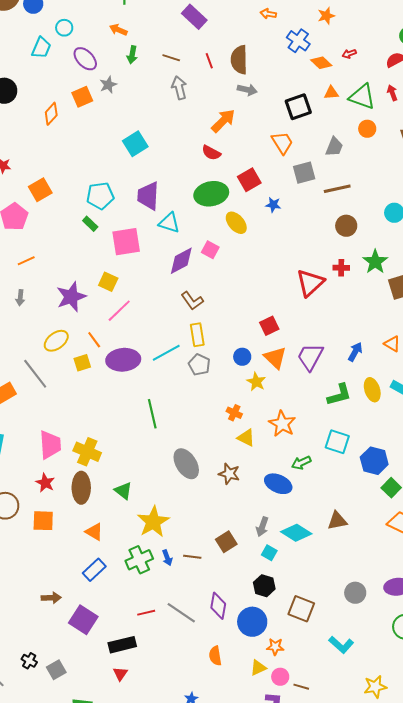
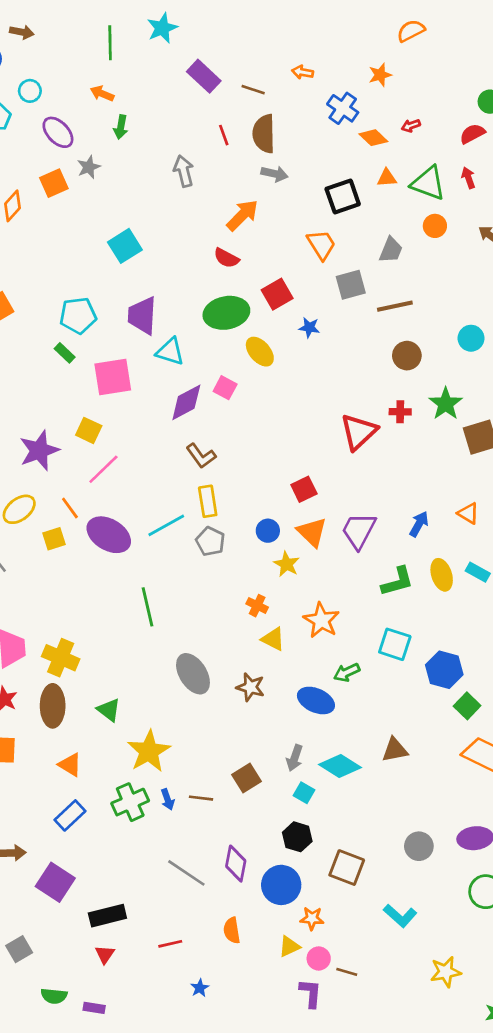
brown line: (171, 58) -> (253, 90), moved
purple ellipse: (123, 360) -> (109, 535), turned 36
red line: (146, 613) -> (170, 944), moved

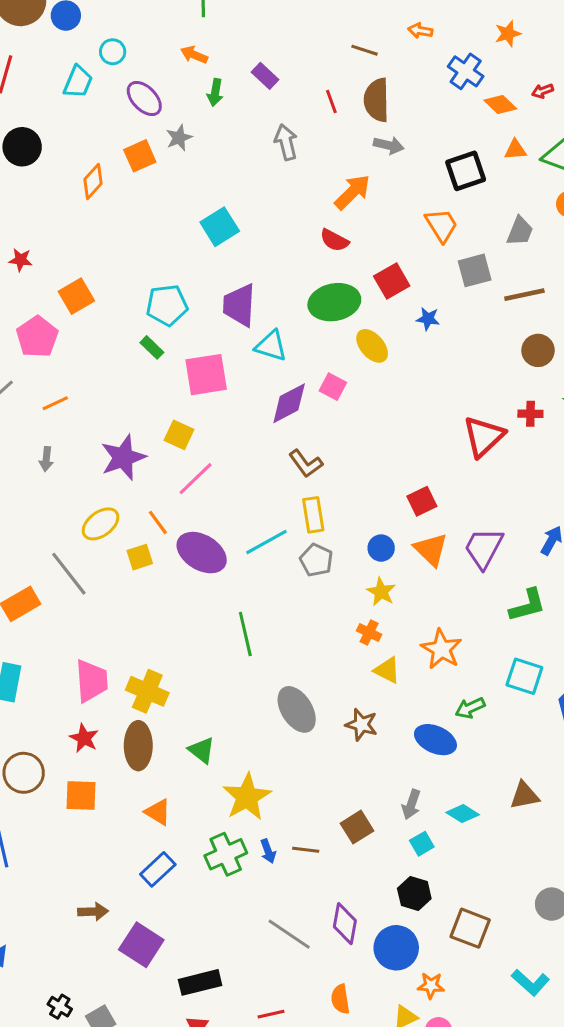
purple rectangle: (204, 76) -> (265, 76), moved, size x0.7
yellow star: (287, 564) -> (381, 592), moved
cyan diamond: (340, 766) -> (463, 814), size x0.7
cyan square: (304, 793) -> (422, 844), turned 30

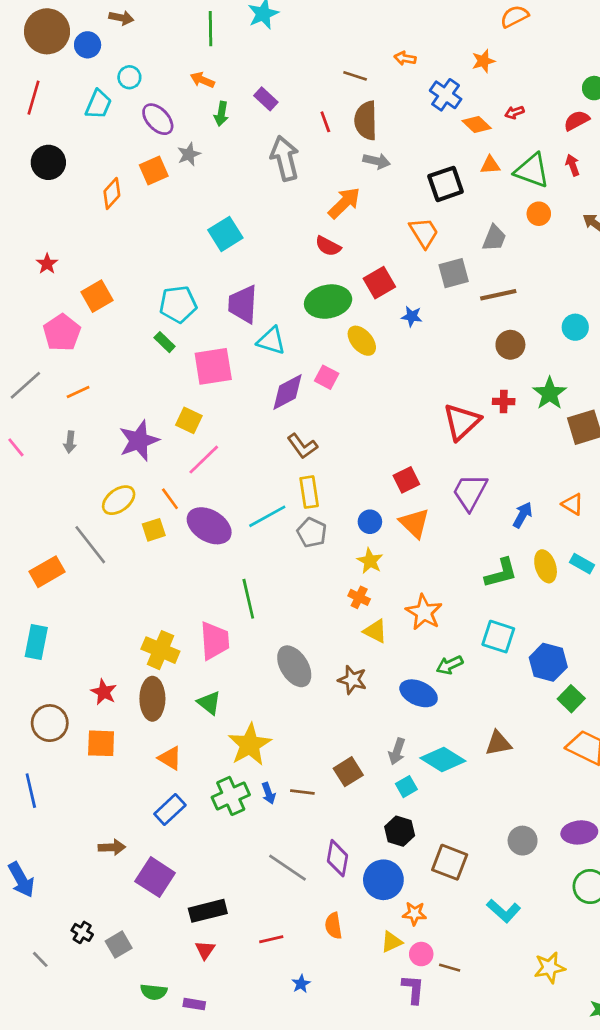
gray arrow: (286, 142) -> (285, 158), size x1.4
red star: (21, 260) -> (47, 264), turned 30
purple trapezoid: (484, 548) -> (470, 492), moved
pink trapezoid: (91, 681) -> (215, 641), moved
cyan diamond: (463, 814) -> (443, 760), size x1.5

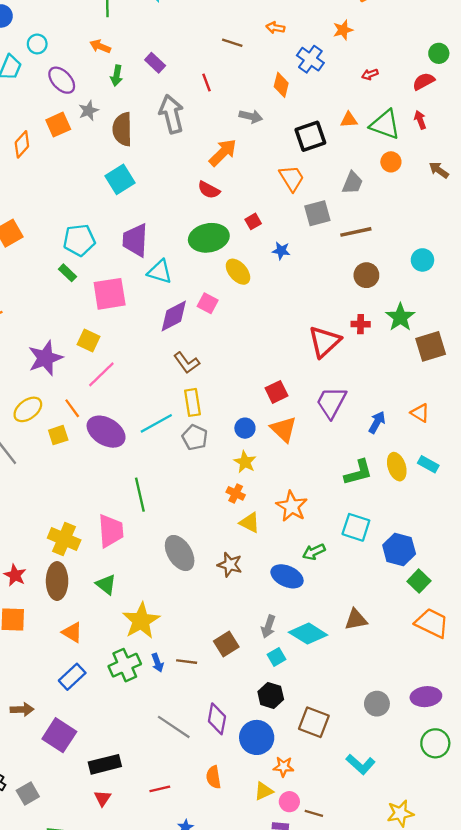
brown semicircle: (366, 120) -> (122, 129), moved
orange diamond: (477, 125) -> (281, 85), moved, turned 60
red square: (379, 283) -> (253, 221), size x0.6

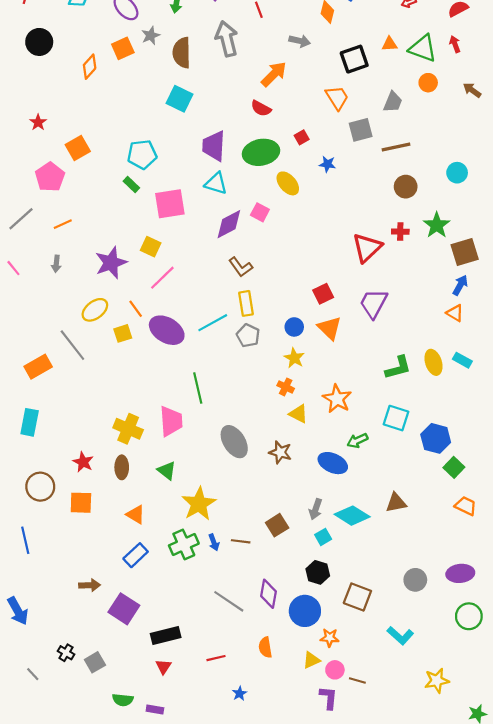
cyan square: (120, 179) -> (180, 99), turned -32
purple trapezoid: (135, 240) -> (214, 146), moved
blue arrow: (377, 422) -> (460, 285), moved
brown ellipse: (57, 581) -> (122, 467), size x0.7
orange trapezoid: (432, 623) -> (466, 506), size x0.7

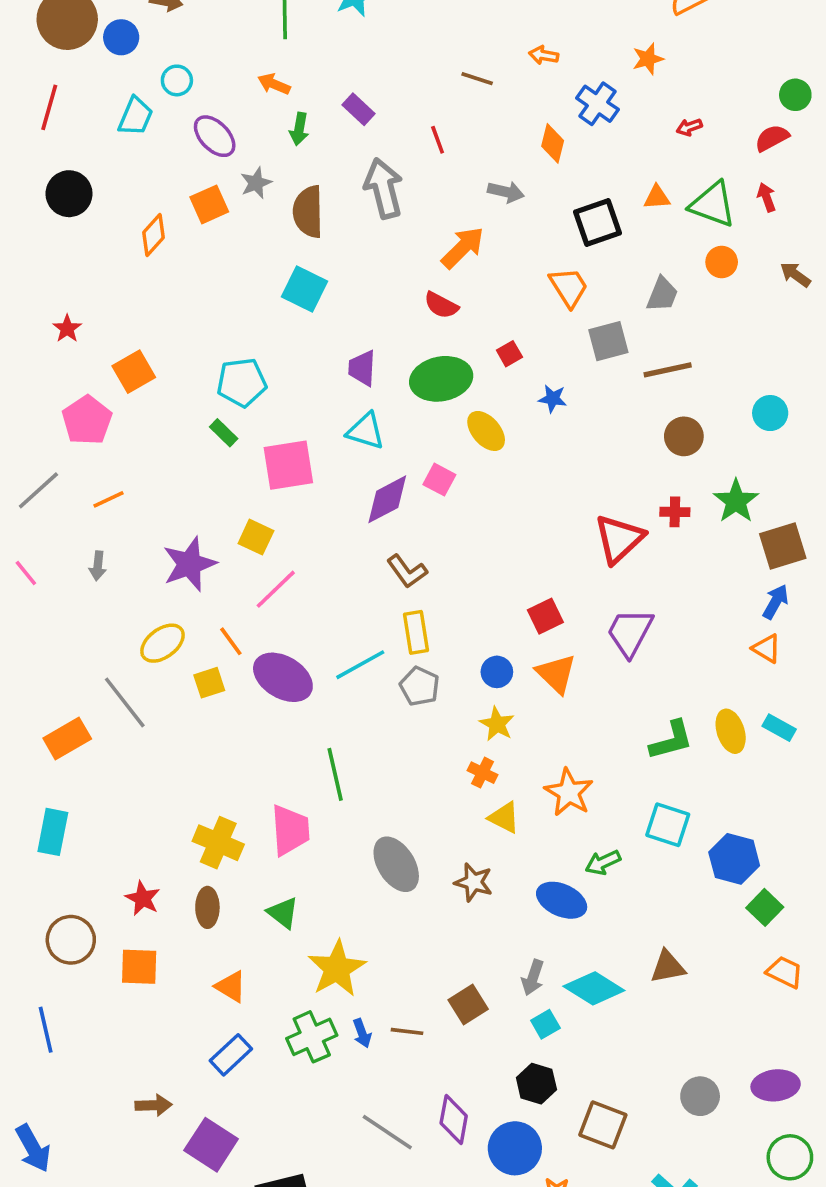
purple trapezoid: (214, 146) -> (362, 368), size x0.7

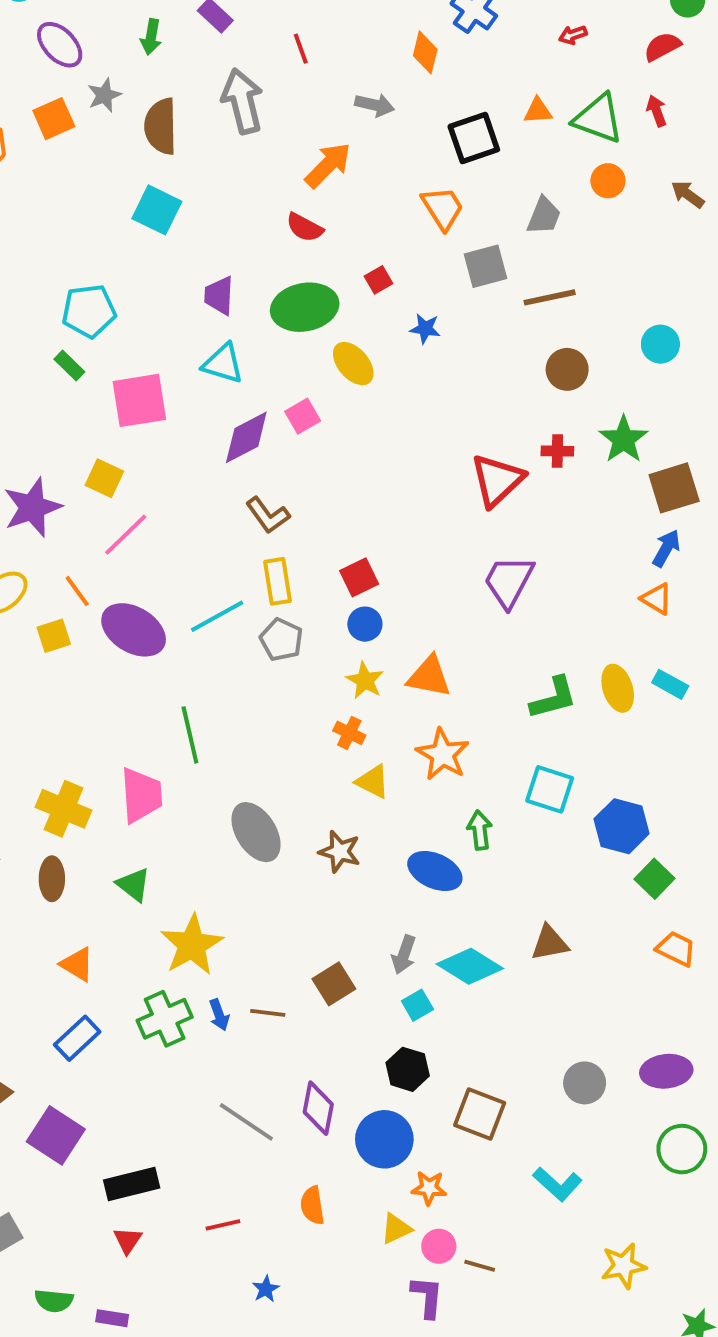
pink square: (439, 480) -> (303, 416), turned 32
red square: (545, 616) -> (359, 577), moved
orange triangle: (556, 674) -> (429, 677), moved, turned -33
green arrow: (603, 862) -> (480, 830), turned 108

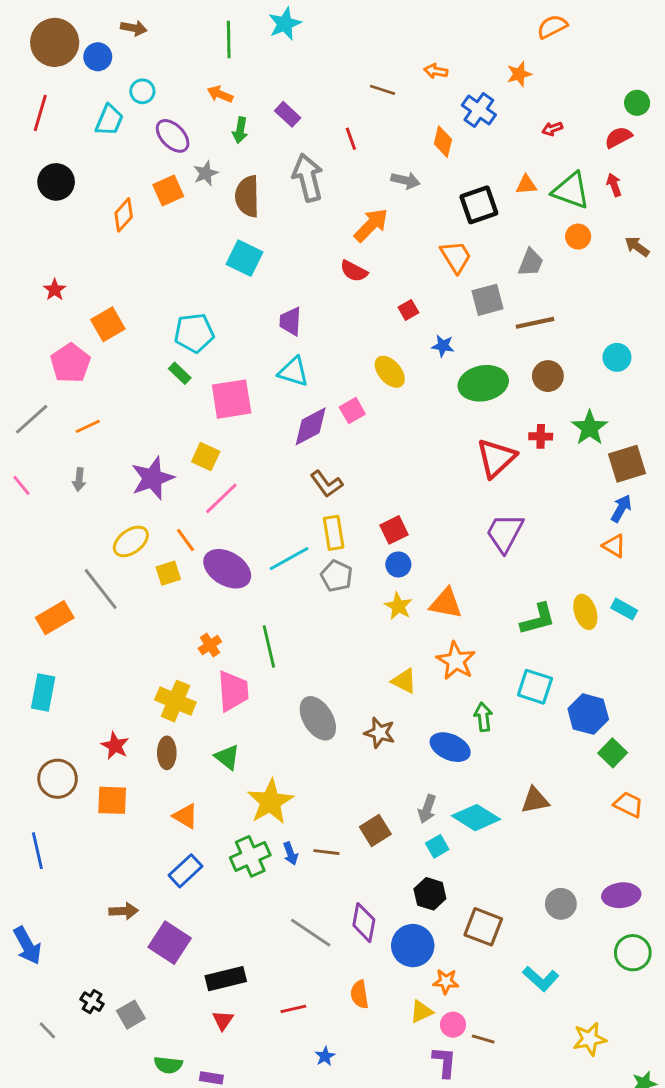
green ellipse: (305, 307) -> (483, 383), moved
orange cross: (349, 733) -> (210, 645), moved, turned 30

